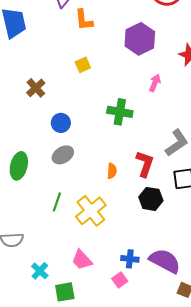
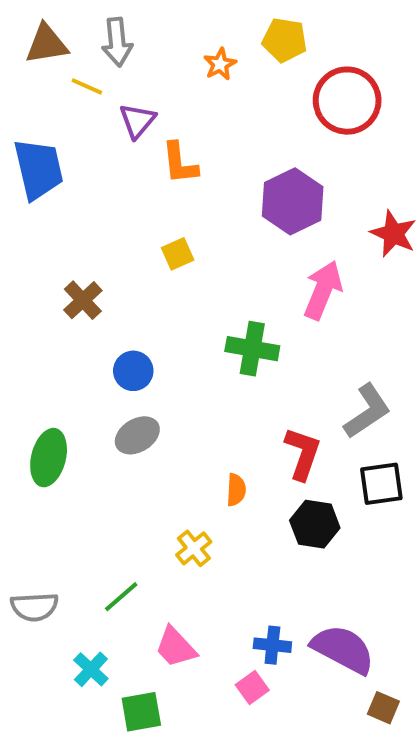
pink arrow: (155, 83) -> (323, 290), size x1.6
orange semicircle: (112, 171) -> (236, 490), moved
green line: (57, 202) -> (121, 597), moved, turned 30
yellow cross: (91, 211) -> (194, 548), size x0.6

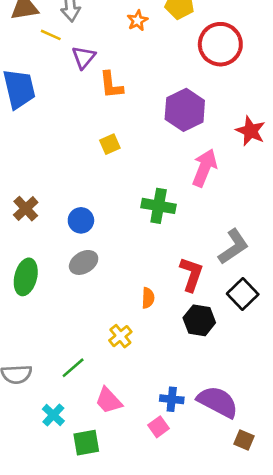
brown cross: (83, 300) -> (26, 209), moved
black square: (381, 484) -> (243, 294), turned -36

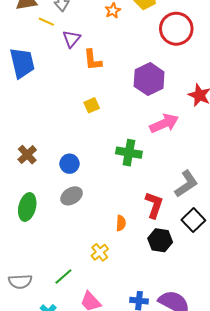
pink arrow: (205, 168) -> (164, 123), turned 44

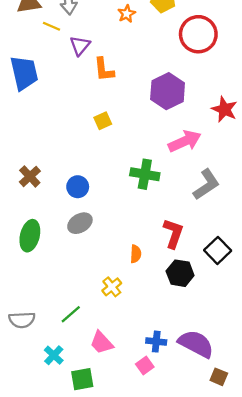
gray L-shape: (186, 184) -> (206, 184), moved

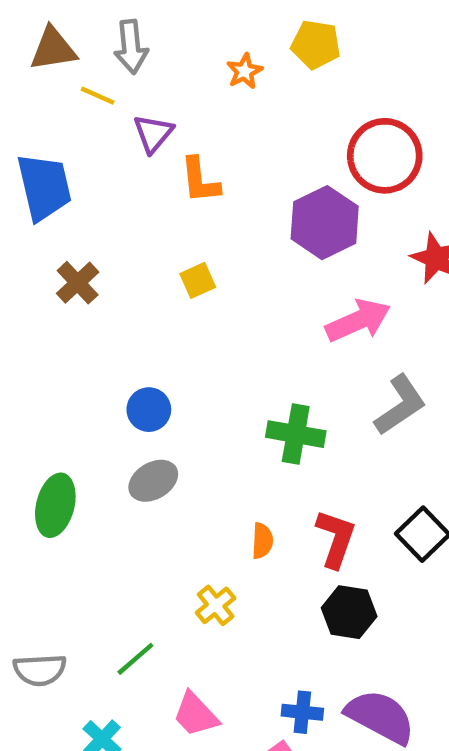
red circle: (198, 34) -> (385, 156), moved
green cross: (145, 174) -> (296, 434), moved
brown cross: (30, 176) -> (78, 283), moved
red L-shape: (173, 233) -> (336, 539), moved
black hexagon: (180, 273) -> (349, 612), moved

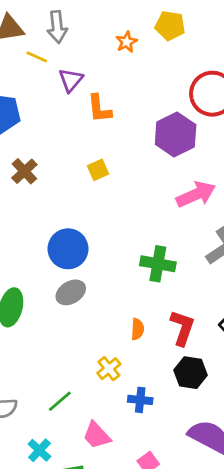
blue circle: (149, 410) -> (68, 249), size x1.5
blue cross: (302, 712) -> (140, 400), moved

